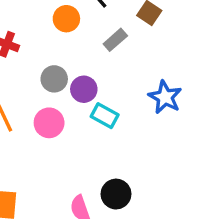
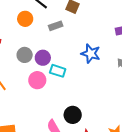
gray rectangle: (115, 40) -> (56, 26), turned 32
pink circle: (49, 123) -> (37, 80), moved

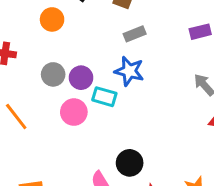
gray rectangle: (56, 26) -> (135, 34), moved
blue star: (91, 54) -> (129, 71), moved

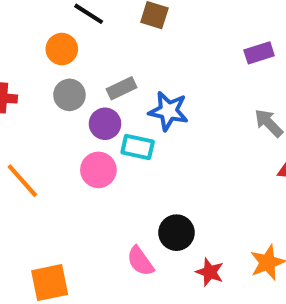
gray rectangle: (135, 34) -> (122, 88), moved
gray circle: (53, 74) -> (69, 95), moved

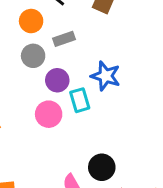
gray rectangle: (122, 88) -> (64, 39), moved
cyan rectangle: (138, 147) -> (80, 100), turned 55

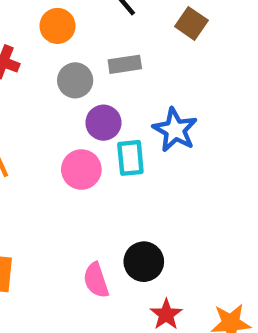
orange circle: (31, 21) -> (57, 26), moved

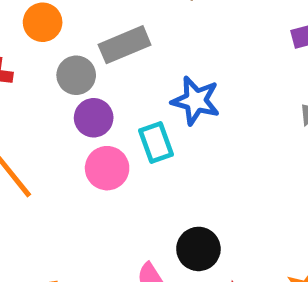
gray rectangle: (125, 64) -> (125, 45), size x1.4
purple circle: (103, 123) -> (94, 118), moved

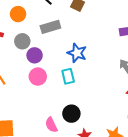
gray circle: (76, 75) -> (22, 41), moved
cyan rectangle: (156, 143) -> (68, 76), moved

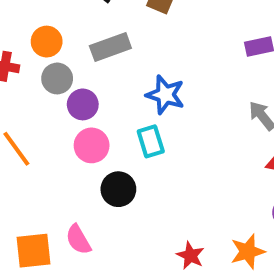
orange circle: (18, 14) -> (47, 42), moved
black circle: (71, 114) -> (118, 189), moved
pink semicircle: (51, 125) -> (78, 240), moved

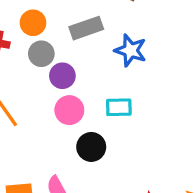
blue star: (165, 95) -> (131, 50), moved
cyan rectangle: (151, 141) -> (119, 107), turned -75

